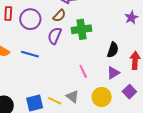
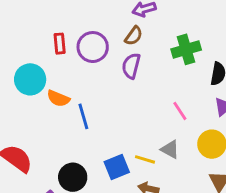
green cross: (82, 29) -> (186, 49), moved
blue line: (30, 54) -> (83, 116), moved, turned 66

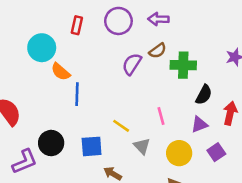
brown semicircle: (134, 36) -> (158, 51), moved
purple circle: (93, 47) -> (118, 21), moved
yellow line: (145, 159) -> (121, 126), moved

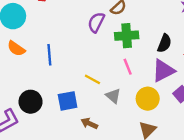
green cross: (183, 65) -> (127, 36), moved
orange semicircle: (61, 72) -> (16, 48), moved
purple triangle: (199, 124) -> (163, 71), size x1.5

